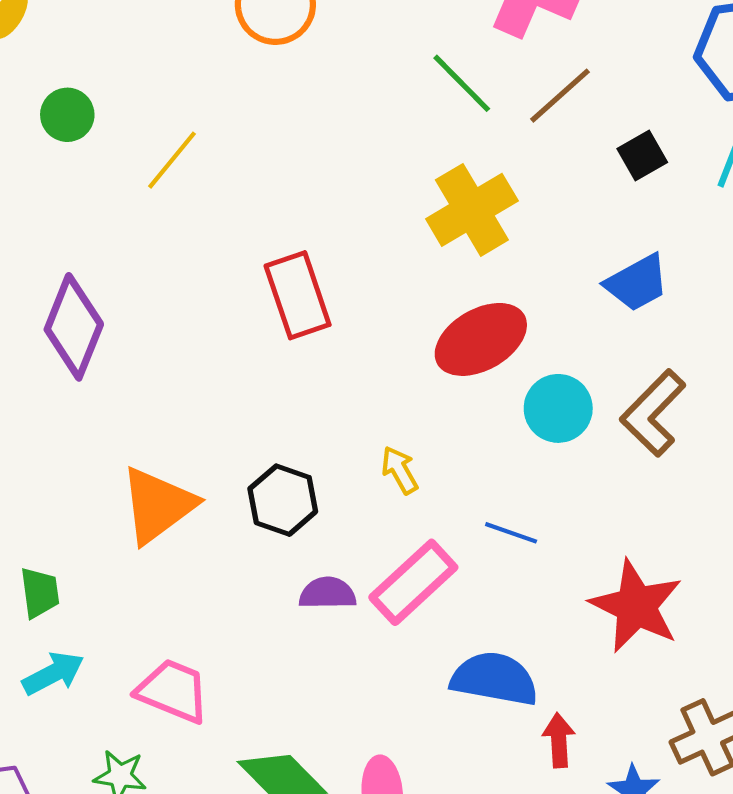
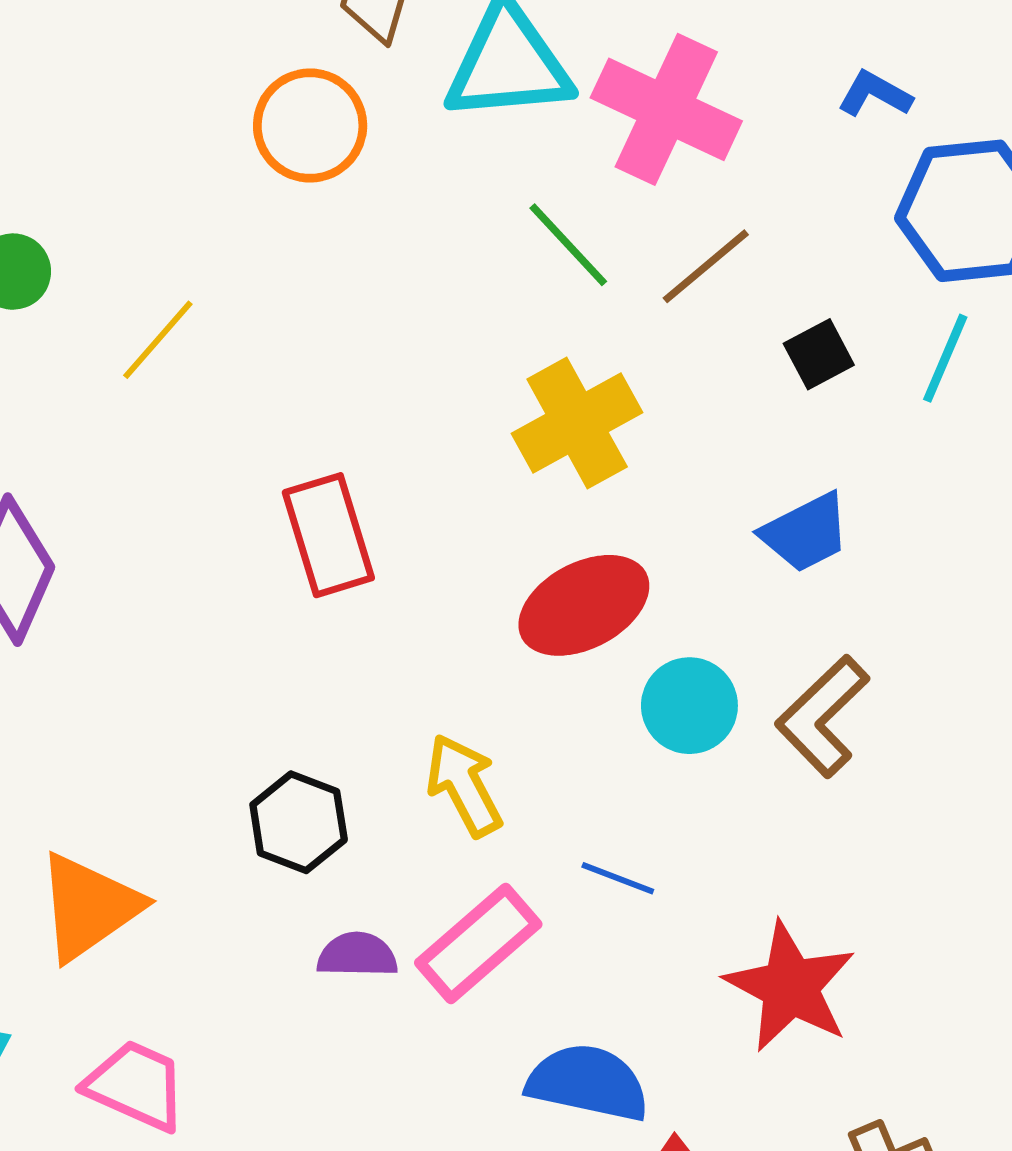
yellow arrow: (400, 470) -> (464, 785), size x1.5
orange triangle: (158, 505) -> (89, 907), moved

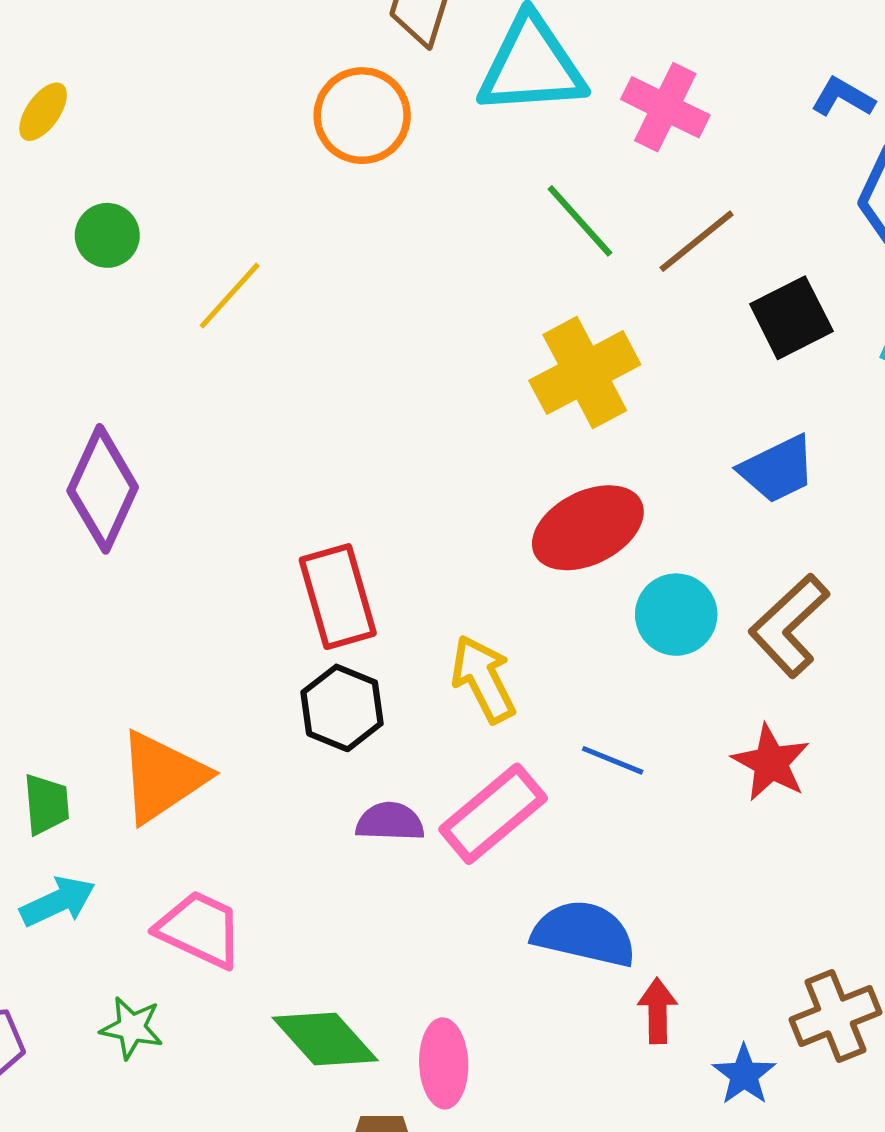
pink cross: (666, 109) -> (665, 107), size x0.7
black square: (819, 354) -> (791, 318), size x1.4
red rectangle: (328, 535) -> (338, 597), moved
red star: (790, 987) -> (771, 763), moved, size x0.7

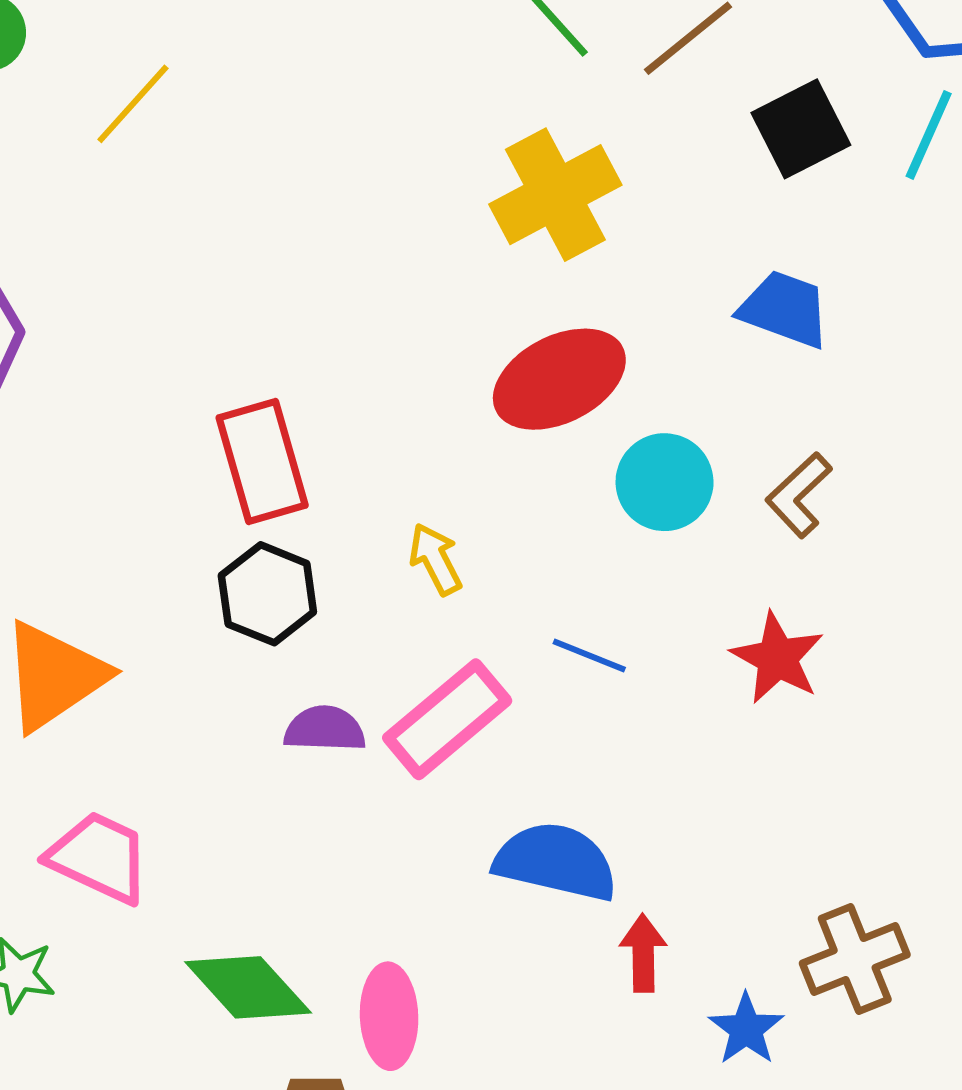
blue trapezoid: (777, 469) -> (785, 309), turned -134
brown L-shape: (789, 626) -> (799, 495), size x0.7
yellow arrow: (483, 679) -> (435, 559), size x0.7

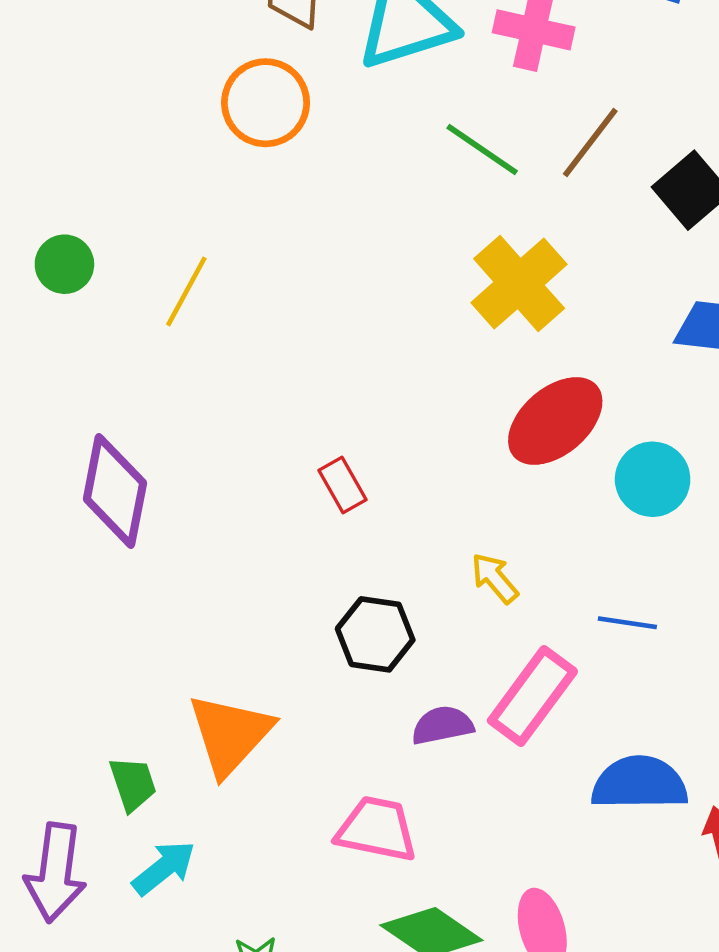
red rectangle: (262, 461) -> (342, 485), moved, size x0.6
pink trapezoid: (99, 857) -> (377, 829), moved

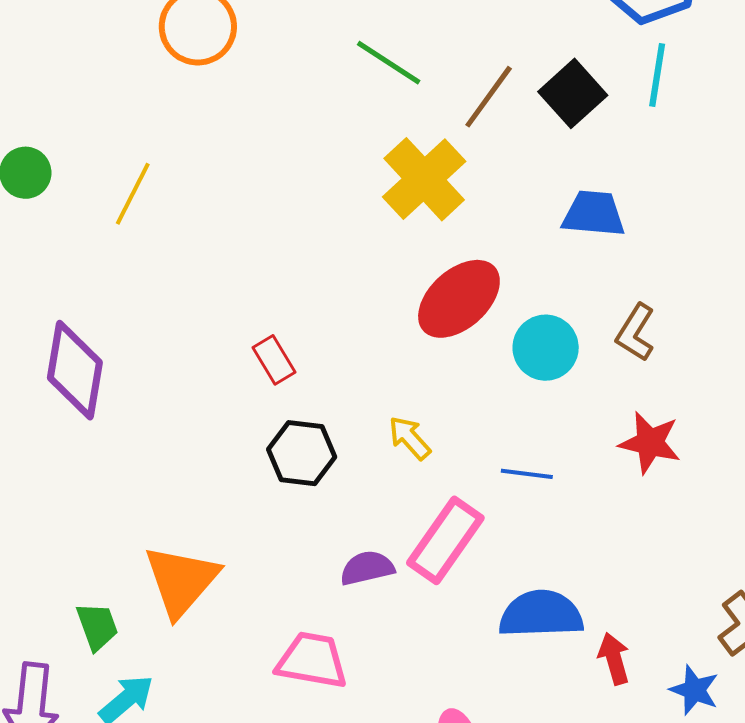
brown line: (590, 143) -> (489, 97), moved
black hexagon: (375, 634) -> (302, 453), moved

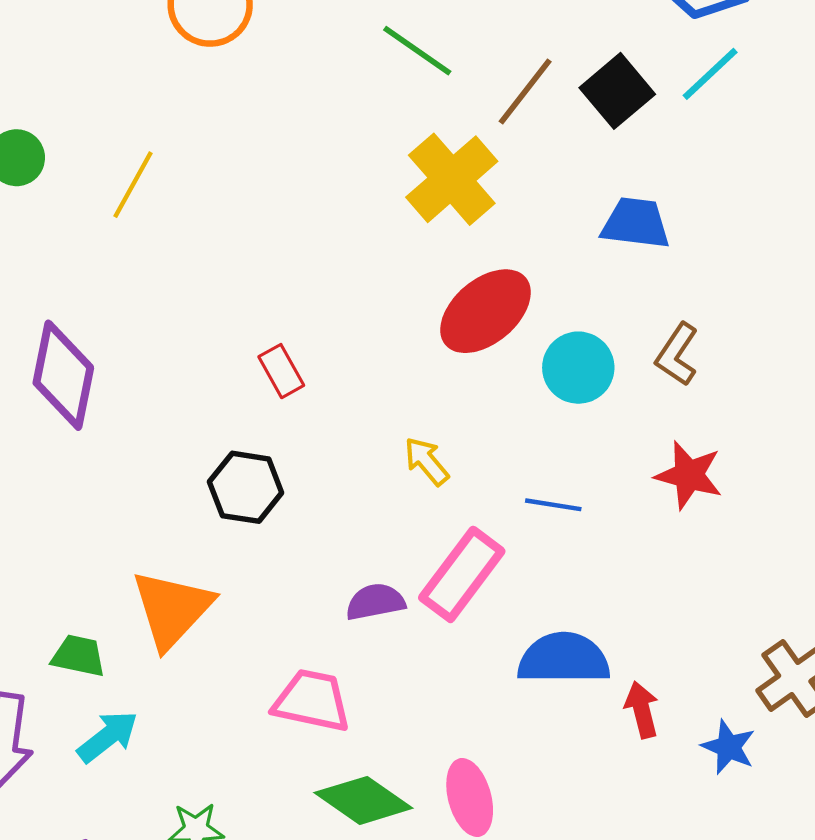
cyan line: (657, 75) -> (710, 74), turned 36
black hexagon: (302, 453) -> (246, 487), moved
green trapezoid: (97, 626) -> (78, 656), turned -60

